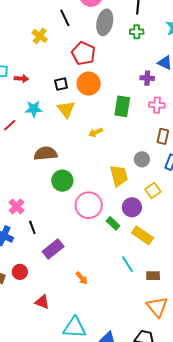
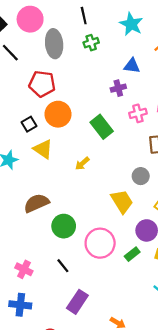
green rectangle: (122, 106) -> (102, 127), turned -30
green rectangle: (113, 223) -> (132, 254), turned -64
black line: (32, 227) -> (63, 266), moved

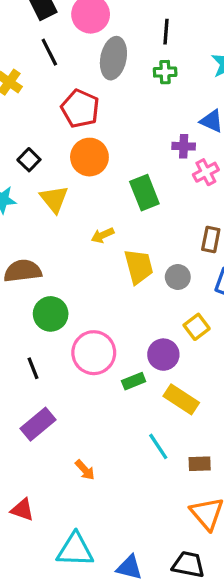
pink cross: (138, 113) -> (206, 172), moved, turned -30
black square: (29, 124) -> (29, 160), moved, turned -32
yellow trapezoid: (122, 201) -> (139, 266), moved

